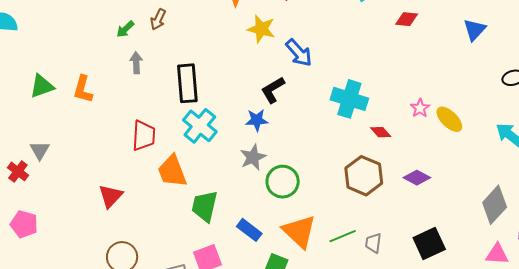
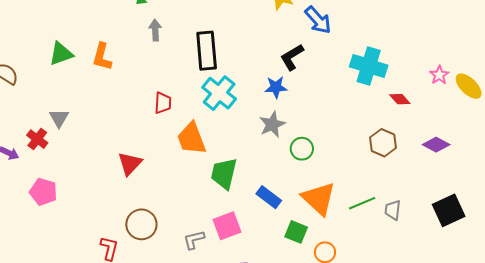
red trapezoid: (144, 136) -> (163, 103), size x0.7
brown hexagon: (364, 176) -> (383, 143), size x0.7
green circle: (283, 182) -> (302, 149), size x0.7

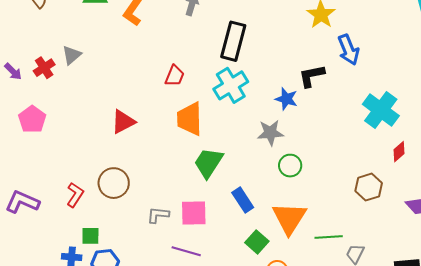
red diamond: (400, 99) -> (399, 152), turned 70

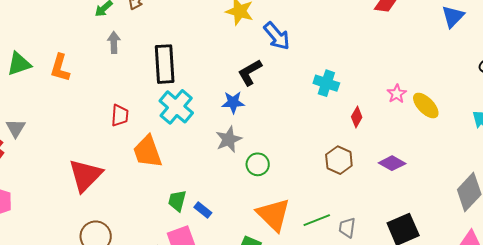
cyan cross: (381, 110) -> (326, 83), size x0.7
red triangle: (123, 122) -> (85, 175), size x1.4
green trapezoid: (208, 163) -> (177, 201), moved, size x0.7
blue rectangle: (243, 200) -> (203, 210), moved, size x0.7

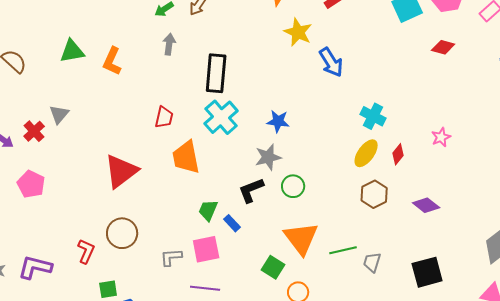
black L-shape: (250, 72) -> (251, 190), moved
yellow ellipse: (426, 106) -> (366, 153), moved, turned 72

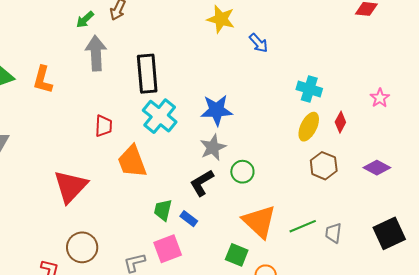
gray arrow: (169, 44) -> (96, 53), size x1.6
blue arrow: (331, 62) -> (259, 43), size x0.7
blue star: (278, 121) -> (217, 110), size x1.4

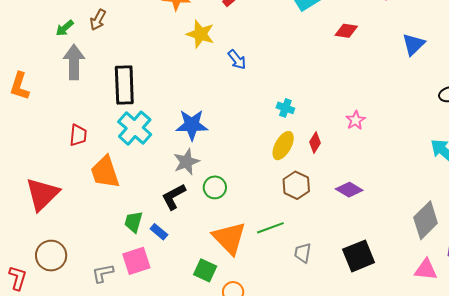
cyan cross: (309, 89) -> (285, 108), size x0.7
green line: (303, 226) -> (270, 228), moved

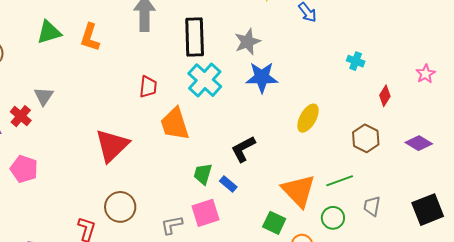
yellow ellipse: (283, 146) -> (308, 118), moved
gray star: (186, 162) -> (248, 42), moved
green circle: (215, 187) -> (333, 218), moved

